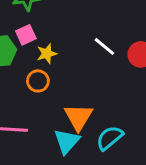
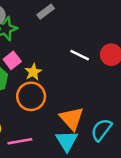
orange circle: (38, 81) -> (31, 96), size x1.5

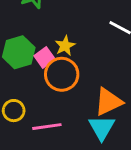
pink square: (12, 60) -> (45, 57), moved
orange triangle: (72, 118) -> (108, 102), turned 45

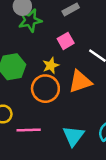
pink square: (45, 57) -> (66, 41), moved
orange triangle: (108, 102) -> (80, 81), moved

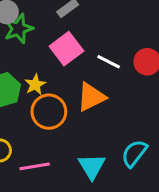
pink square: (66, 41) -> (66, 49), size x1.5
yellow star: (51, 66) -> (35, 85), moved

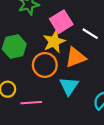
yellow star: (35, 85) -> (54, 42), moved, size x1.5
cyan triangle: (92, 166) -> (69, 86), moved

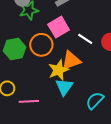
yellow star: (54, 42) -> (58, 70), moved
orange circle: (45, 65) -> (41, 45), moved

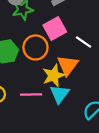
orange triangle: (71, 61) -> (68, 65), turned -35
pink line: (29, 101) -> (31, 95), moved

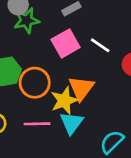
white line: (83, 42) -> (100, 45), moved
orange circle: (35, 47) -> (35, 83), moved

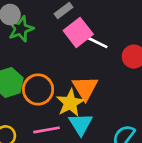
pink square: (66, 43) -> (78, 32), moved

